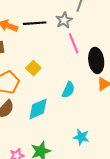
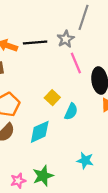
yellow square: (33, 68) -> (52, 98), moved

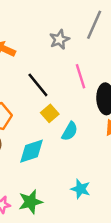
gray star: (66, 39) -> (59, 39), moved
black line: (35, 42) -> (38, 85), moved, turned 50

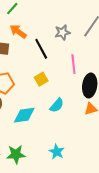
black line: (38, 85) -> (41, 49), moved
yellow square: (50, 113) -> (41, 79), moved

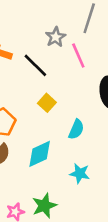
pink line: (73, 64) -> (78, 56), moved
cyan star: (57, 152) -> (80, 173), moved

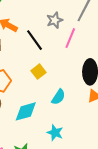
pink line: (78, 56) -> (70, 38), turned 36

